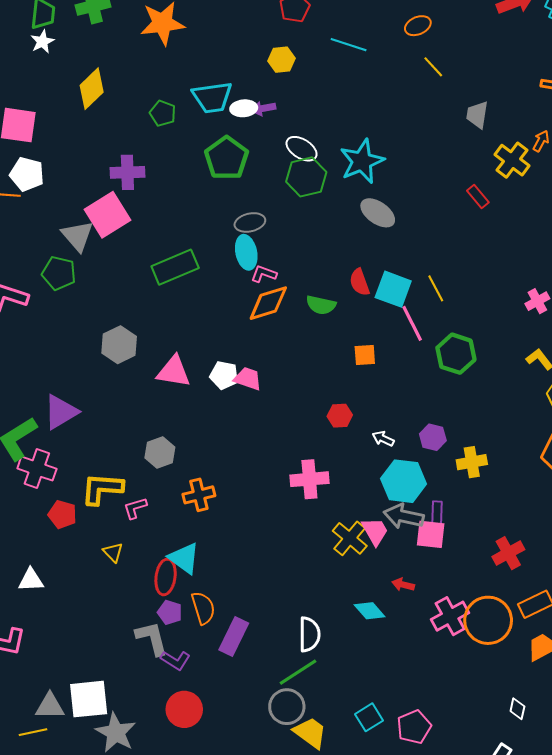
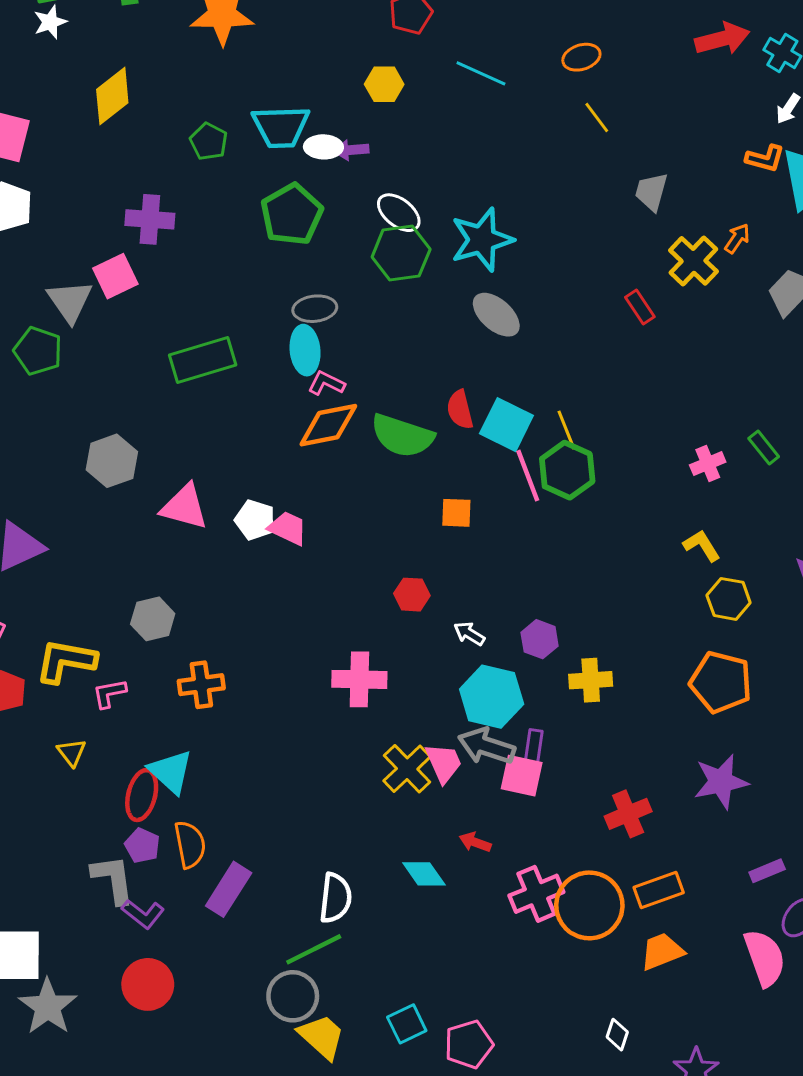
pink square: (108, 215) -> (115, 276), size x0.7
green semicircle: (321, 305) -> (402, 436), size x1.5
green hexagon: (456, 354) -> (567, 470), moved

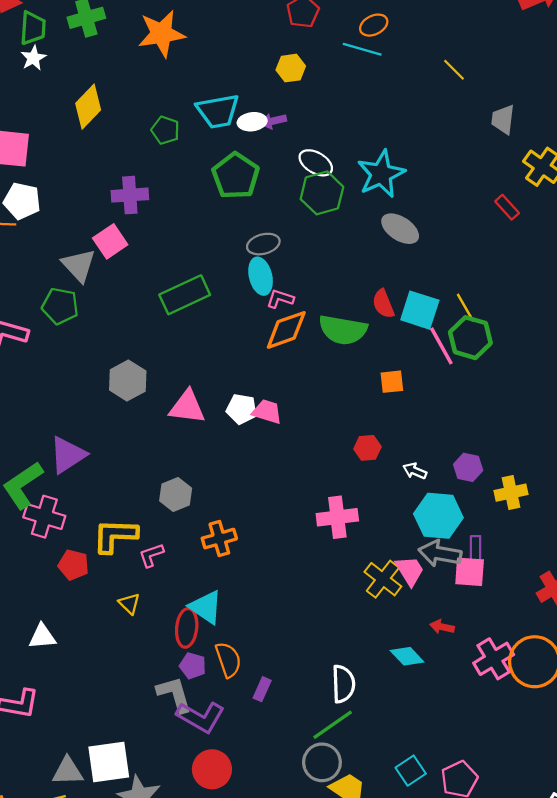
orange ellipse: (581, 57) -> (374, 25), moved
purple rectangle: (229, 889) -> (262, 689), size x0.6
purple L-shape: (143, 914) -> (201, 717), size x1.5

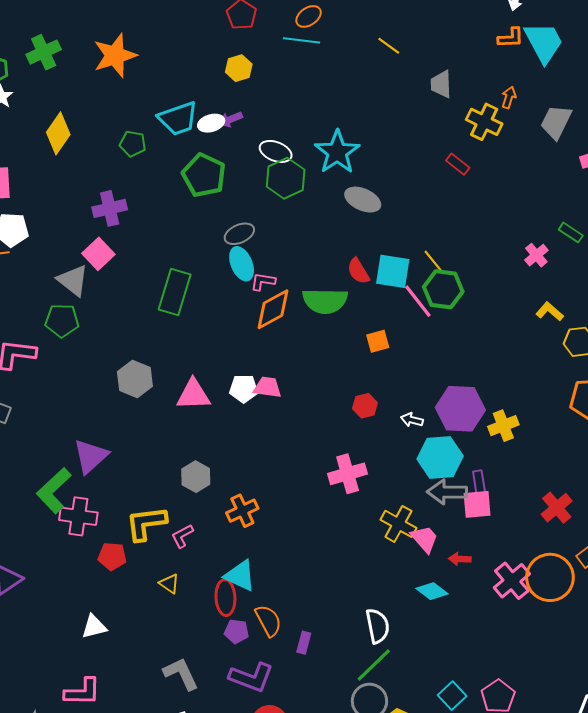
green rectangle: (185, 295) -> (175, 292), turned -39
purple hexagon: (468, 467) -> (460, 409), size x1.8
pink trapezoid: (410, 571) -> (425, 539), moved
gray L-shape: (174, 694) -> (181, 674), moved

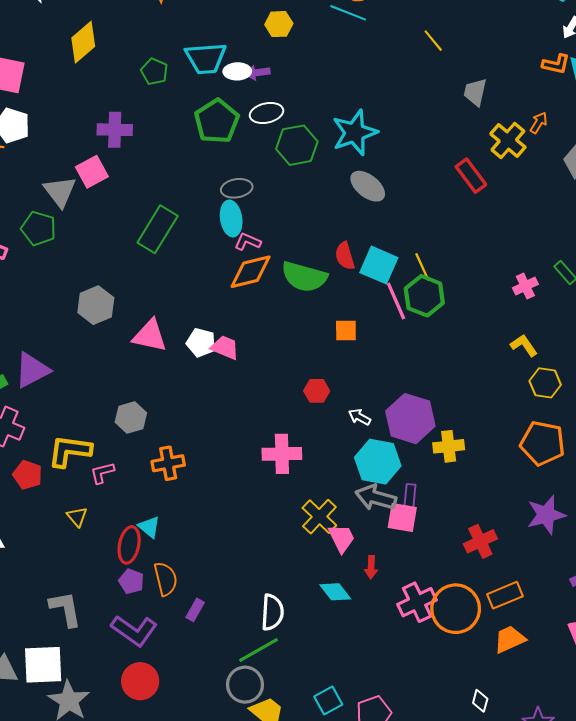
white ellipse: (276, 151) -> (267, 113), moved, turned -48
red rectangle: (458, 164) -> (471, 176), size x1.4
red arrow: (460, 559) -> (371, 567), turned -105
cyan triangle: (240, 576) -> (149, 527), size x0.7

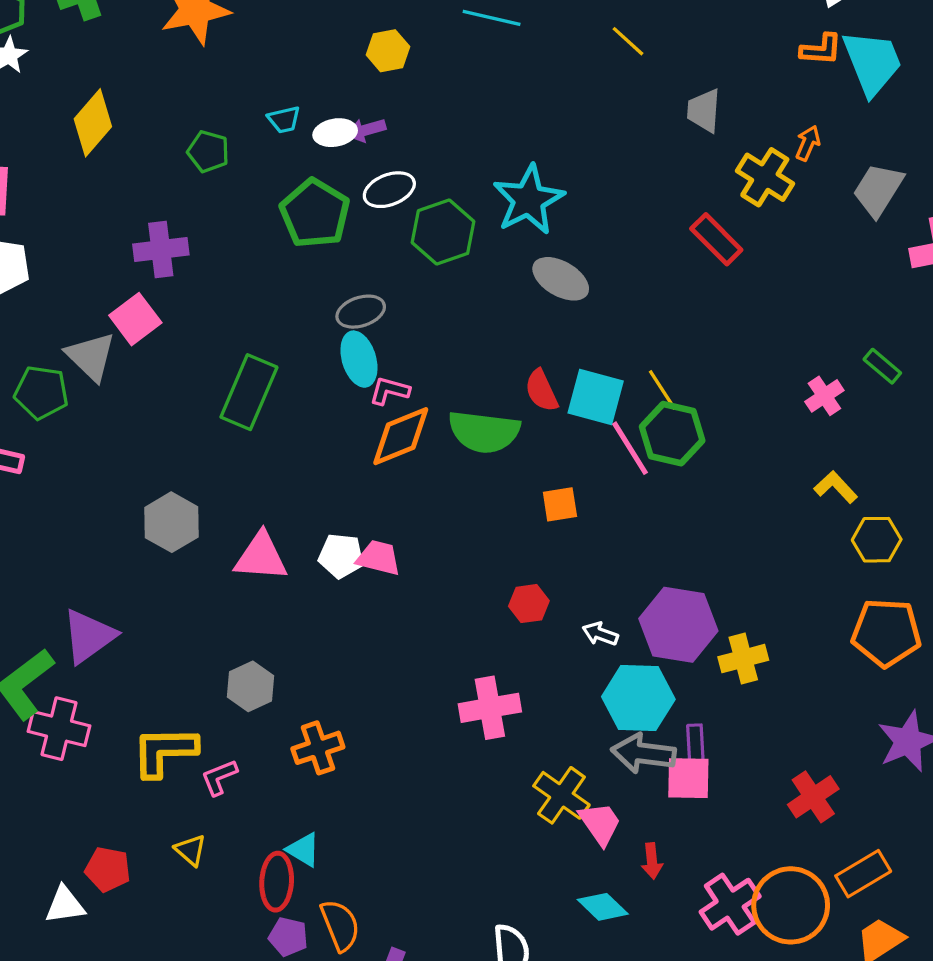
cyan trapezoid: (206, 58) -> (284, 120), size x0.5
green pentagon: (39, 228) -> (41, 392), moved
red pentagon: (28, 475) -> (108, 869), moved

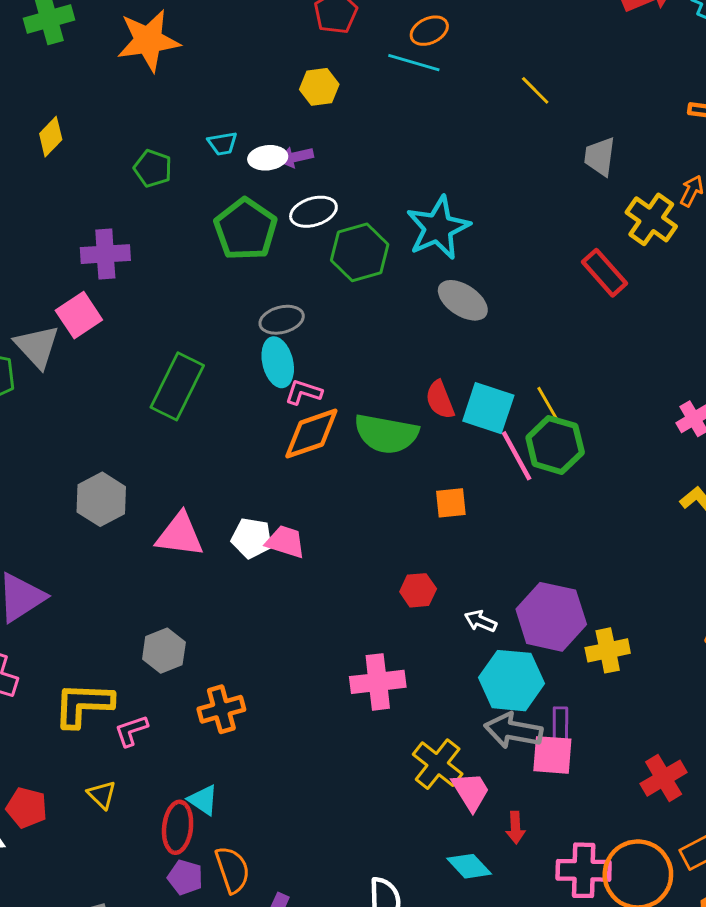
yellow diamond: (93, 123) -> (51, 137), size x0.7
pink cross: (730, 904) -> (584, 870), turned 32

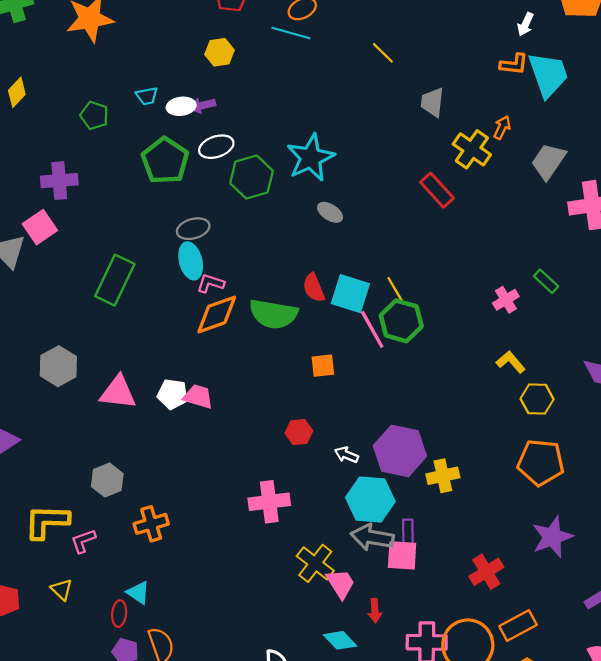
gray ellipse: (463, 300) -> (330, 212), size x0.7
red ellipse: (178, 827) -> (119, 614), size x0.7

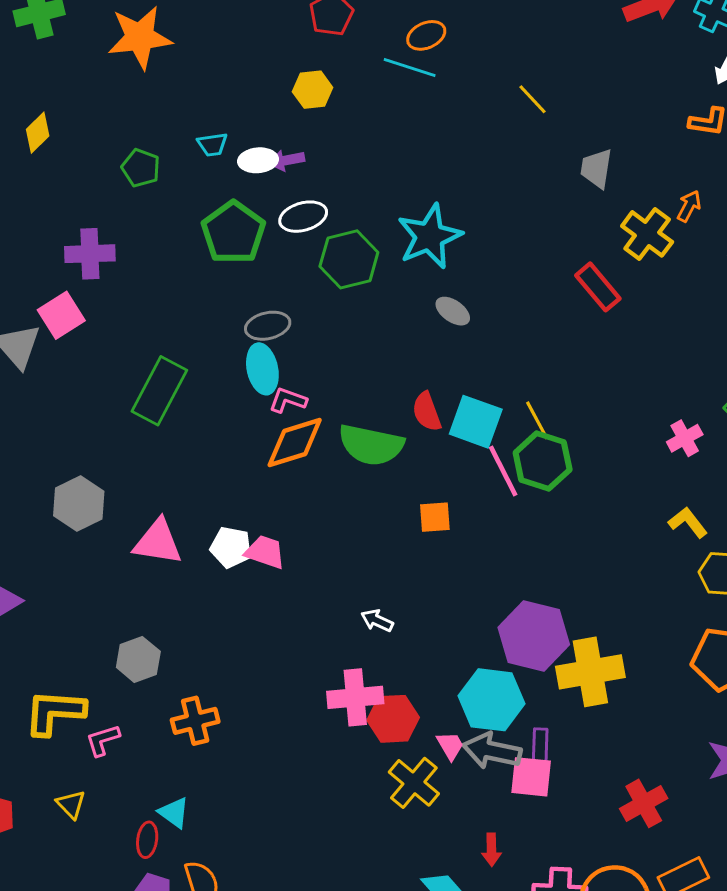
red hexagon: (299, 432) -> (393, 719), moved, size x1.4
white arrow: (346, 455) -> (377, 621), moved
yellow cross: (443, 476) -> (590, 672), size x1.5
pink trapezoid: (341, 584) -> (450, 746), moved, size x0.7

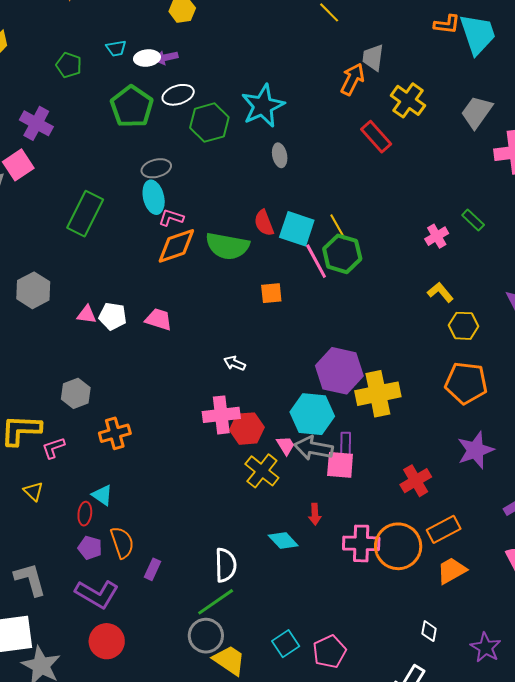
orange arrow: (689, 206) -> (353, 79), moved, size x1.5
purple cross: (90, 254) -> (36, 123), turned 32
gray ellipse: (453, 311) -> (280, 155), turned 45
pink triangle: (158, 542) -> (87, 315), size x0.6
white pentagon: (231, 547) -> (113, 316), moved

